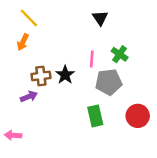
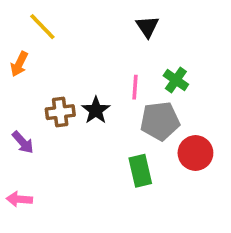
orange arrow: (23, 42) -> (19, 64), moved
purple arrow: (29, 97) -> (23, 142), moved, turned 70
red circle: (138, 116) -> (195, 153), moved

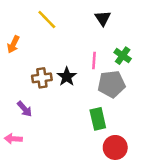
yellow line: (42, 27) -> (47, 20), moved
purple arrow: (23, 142) -> (25, 109), moved
red circle: (195, 153) -> (115, 147), moved

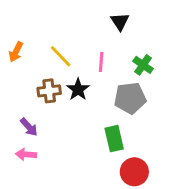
yellow line: (47, 20) -> (61, 56), moved
pink line: (94, 61) -> (101, 62), moved
pink arrow: (13, 139) -> (26, 154), moved

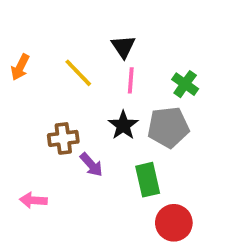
black triangle: (120, 22) -> (123, 47), moved
black star: (78, 89) -> (123, 125), moved
brown cross: (49, 91) -> (63, 138), moved
purple arrow: (29, 127) -> (91, 165), moved

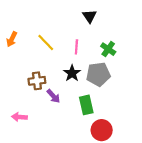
black triangle: (123, 47) -> (90, 16), moved

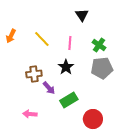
gray pentagon: (98, 74) -> (102, 68), moved
green rectangle: (86, 105) -> (69, 100), moved, turned 72
pink arrow: (19, 117) -> (30, 114), moved

